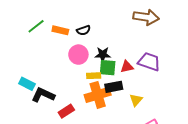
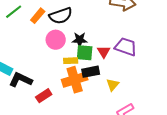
orange rectangle: (60, 30) -> (38, 16), turned -63
black semicircle: (83, 30) -> (61, 16), size x1.6
red triangle: (127, 67) -> (104, 52), turned -48

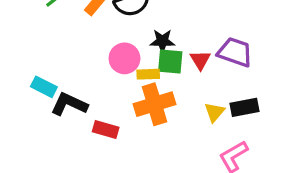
pink circle: (56, 40) -> (124, 58), moved
black rectangle: (91, 72) -> (245, 107), moved
red rectangle: (44, 96) -> (106, 129), turned 49

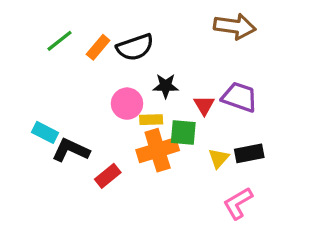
green square: (170, 62) -> (183, 132), moved
red rectangle: (106, 129) -> (108, 176), turned -55

